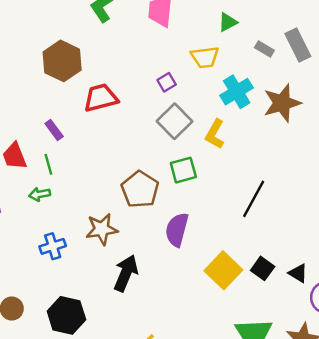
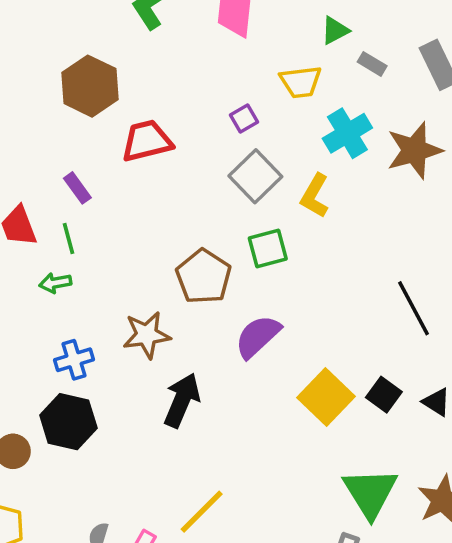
gray rectangle: (264, 49) -> (372, 64), moved
black line: (254, 199) -> (413, 308), moved, turned -57
purple semicircle: (177, 230) -> (258, 336), turned 32
black hexagon: (66, 315) -> (68, 422), moved

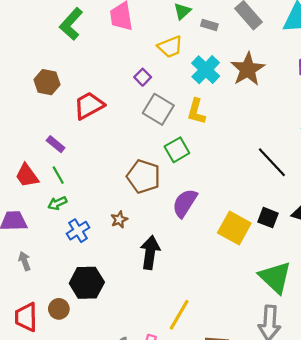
brown hexagon: (90, 86) -> (47, 82), size x0.7
brown star: (147, 335) -> (119, 220), size x0.6
blue cross: (74, 360) -> (78, 231), moved

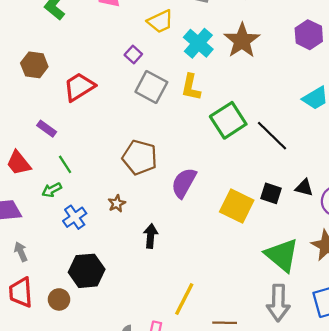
green square: (177, 150) -> (228, 120), moved, size x1.4
green line: (58, 175) -> (65, 164), moved
black arrow: (150, 252) -> (151, 236), size x0.7
red trapezoid: (26, 317) -> (21, 292), moved

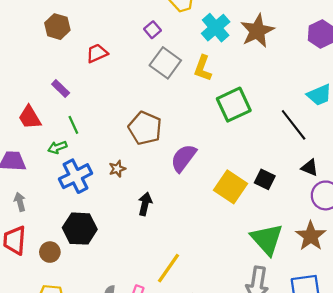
red trapezoid: (79, 87) -> (97, 53), size x0.7
black line: (272, 136) -> (294, 125), moved
black triangle: (304, 188) -> (310, 168), moved
blue cross: (75, 217) -> (76, 176), size x1.4

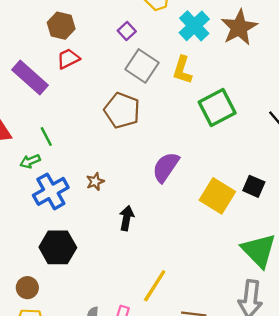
brown hexagon: (57, 27) -> (61, 26), moved
purple rectangle: (61, 89) -> (30, 77), moved, size x1.8
brown pentagon: (145, 128) -> (122, 110), moved
brown circle: (50, 252) -> (27, 288), moved

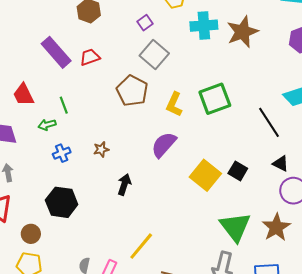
cyan cross: (194, 26) -> (204, 26), turned 32
red trapezoid: (68, 59) -> (90, 57), moved
yellow L-shape: (182, 70) -> (174, 104), moved
blue cross: (51, 191) -> (62, 153), size x0.6

